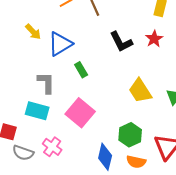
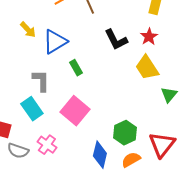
yellow trapezoid: (140, 91) -> (147, 68), moved
cyan rectangle: (37, 111) -> (32, 109), turned 40
orange semicircle: (136, 162) -> (131, 160), turned 138

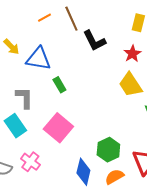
black L-shape: (116, 40) -> (94, 41), moved
blue triangle: (55, 42) -> (38, 59), turned 40

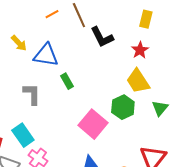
cyan rectangle: (15, 126) -> (23, 135), moved
pink square: (58, 128) -> (93, 124), moved
green hexagon: (108, 150) -> (123, 107), moved

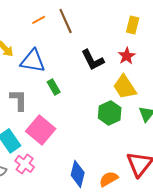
black L-shape: (102, 37) -> (93, 60), moved
pink square: (93, 124) -> (41, 130), moved

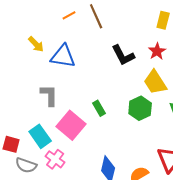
green rectangle: (54, 87) -> (99, 108), moved

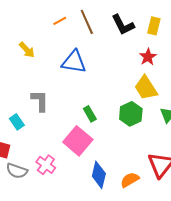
black L-shape: (123, 55) -> (123, 25), moved
blue triangle: (63, 56) -> (74, 62), moved
pink square: (71, 125) -> (78, 141), moved
cyan rectangle: (40, 136) -> (17, 122), moved, size x0.7

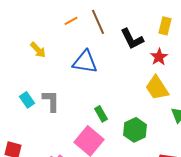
black L-shape: (123, 25) -> (132, 39), moved
green hexagon: (131, 114) -> (135, 130), moved
cyan rectangle: (17, 122) -> (27, 100), moved

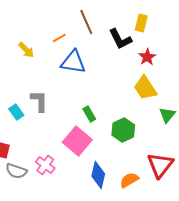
orange line: (71, 21) -> (59, 38), moved
yellow rectangle: (165, 26) -> (141, 23), moved
cyan rectangle: (27, 100) -> (16, 112), moved

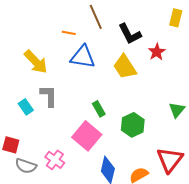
yellow rectangle: (141, 23) -> (176, 18), moved
orange line: (59, 38) -> (69, 33), turned 40
yellow arrow: (26, 50) -> (36, 62), moved, size x1.5
yellow trapezoid: (145, 88) -> (125, 67), moved

